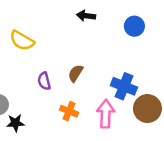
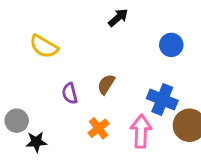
black arrow: (86, 16) -> (118, 18), turned 132
blue circle: (134, 26) -> (171, 45), moved
orange cross: (69, 111) -> (99, 128), turned 30

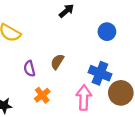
orange cross: (99, 128) -> (42, 95), moved

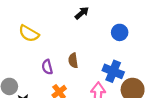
brown semicircle: (57, 62) -> (73, 60), turned -40

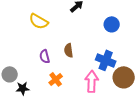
yellow semicircle: (29, 33) -> (39, 21), moved

